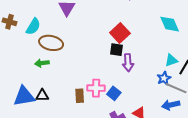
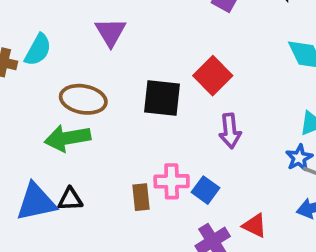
cyan semicircle: (33, 27) -> (38, 50), moved
black square: (117, 50) -> (162, 98), moved, size x1.5
green arrow: (42, 63) -> (67, 138), size x1.6

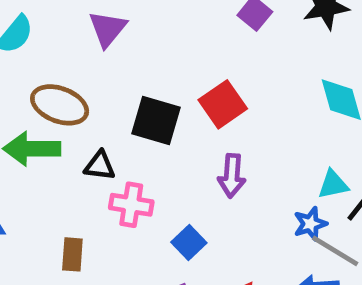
pink cross: (172, 181) -> (131, 205), moved
brown rectangle: (141, 197) -> (72, 254), moved
black triangle: (70, 199) -> (100, 166), moved

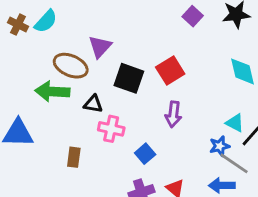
purple triangle: (108, 29) -> (100, 47), moved
cyan triangle: (333, 184) -> (235, 123), turned 36

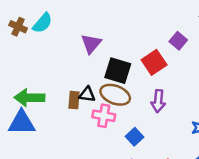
purple square: (193, 16) -> (178, 41), moved
brown ellipse: (71, 66) -> (115, 95), moved
green arrow: (52, 91) -> (29, 98), moved
brown rectangle: (74, 157) -> (74, 100), moved

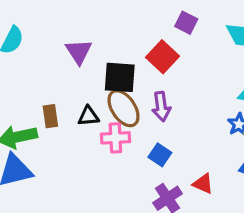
brown ellipse: (115, 95) -> (124, 108), turned 48
brown rectangle: (74, 100) -> (50, 116), moved
purple arrow: (158, 101) -> (161, 107), moved

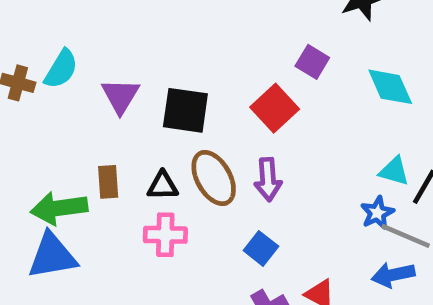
purple triangle: (79, 52) -> (120, 96), moved
black square: (120, 77) -> (185, 110), moved
pink cross: (115, 138) -> (165, 235), moved

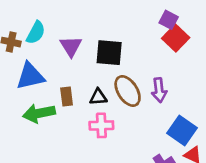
purple square: (312, 62) -> (169, 20), moved
red square: (275, 108) -> (176, 38), moved
blue square: (261, 248) -> (182, 131), moved, size x1.5
blue triangle: (52, 256) -> (30, 76), moved

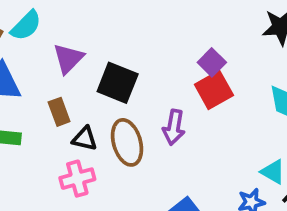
purple arrow: (159, 90) -> (174, 127), moved
brown rectangle: (67, 97) -> (59, 112), moved, turned -30
pink cross: (101, 125) -> (77, 179), turned -30

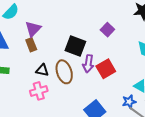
black square: (118, 83) -> (75, 46), moved
red square: (214, 90) -> (106, 69), moved
brown rectangle: (59, 112) -> (31, 45), moved

